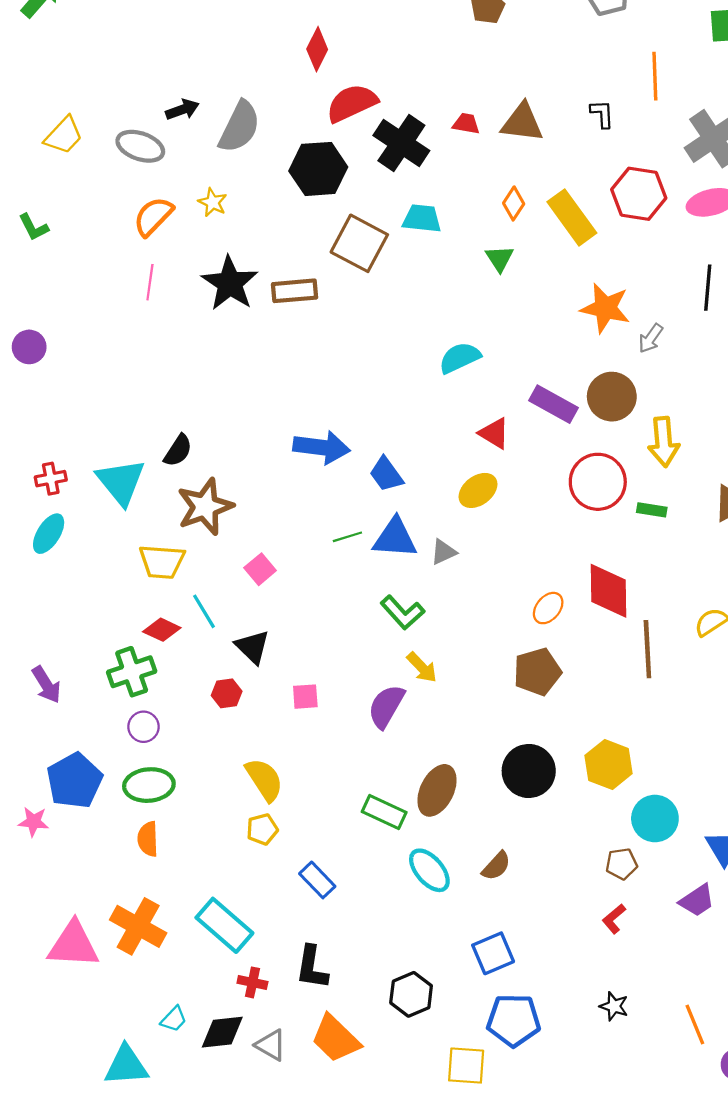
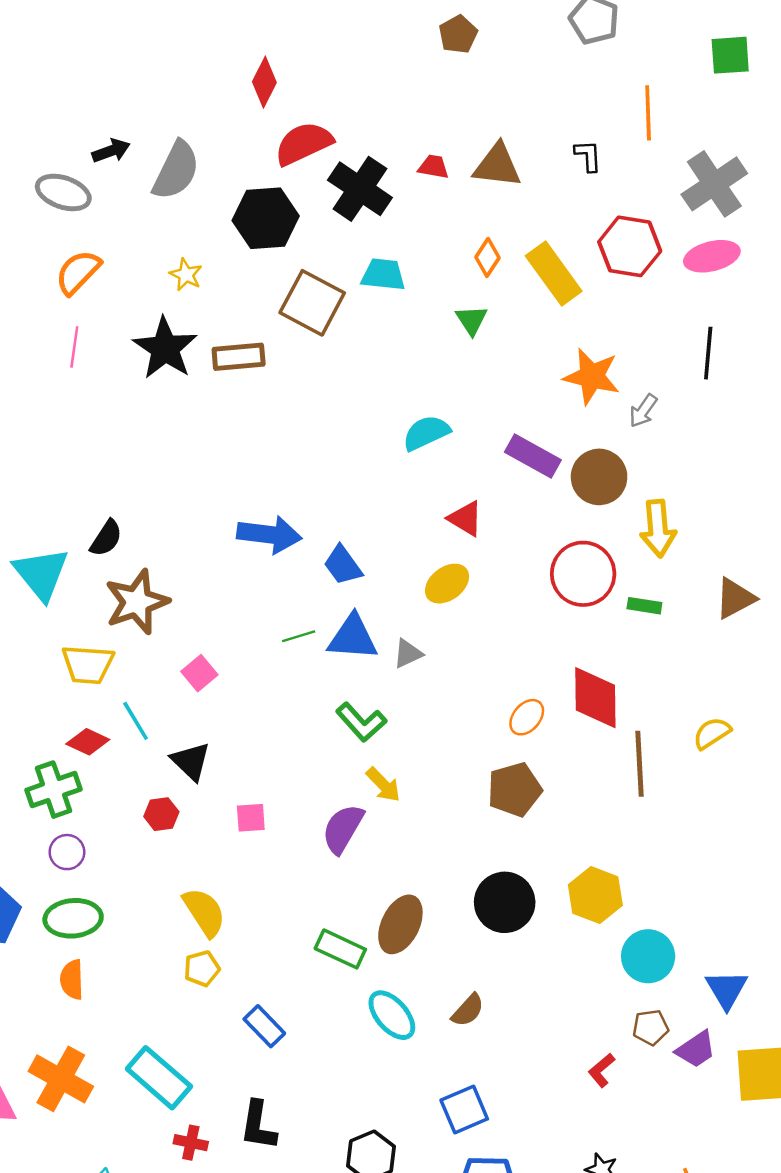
yellow star: (213, 202) -> (186, 275), moved
purple rectangle: (554, 404) -> (533, 456), moved
brown pentagon: (622, 864) -> (651, 1027), moved

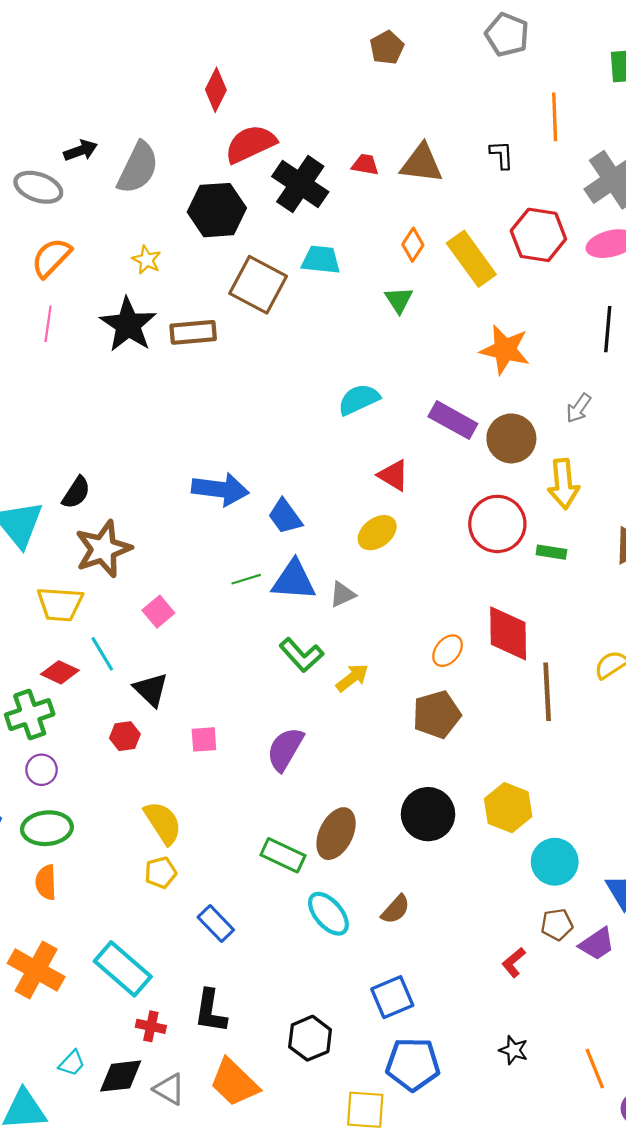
gray arrow: (643, 411) -> (579, 408), moved
yellow arrow: (383, 785) -> (352, 678), moved, turned -84

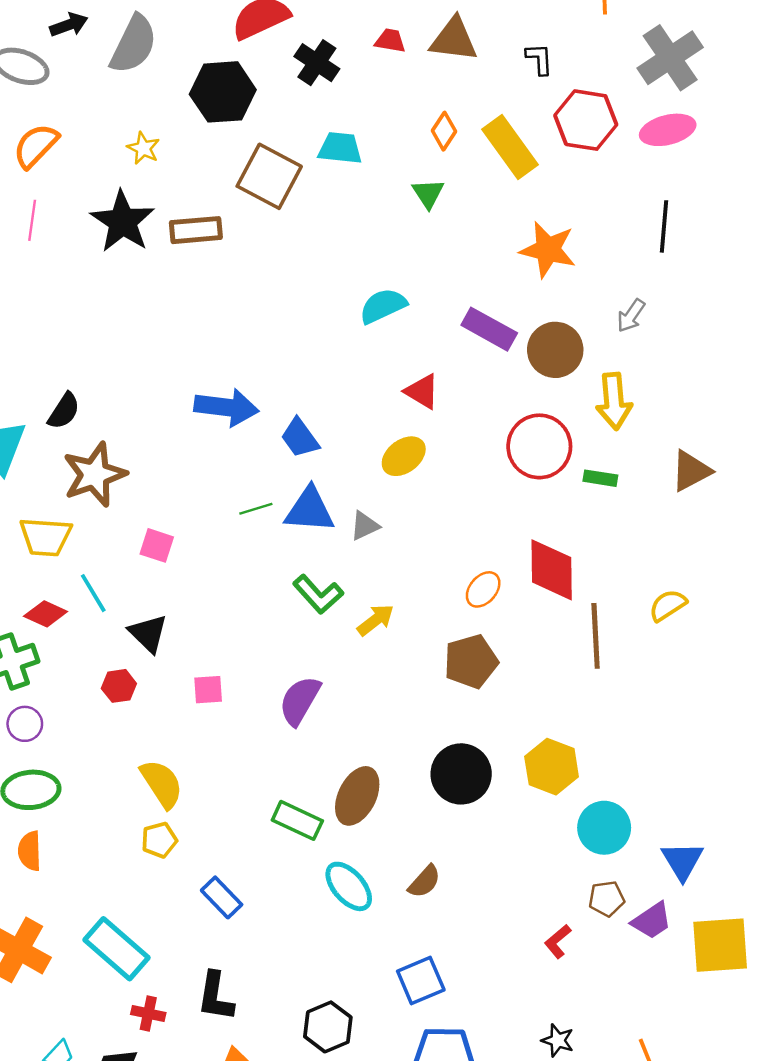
black L-shape: (502, 155) -> (539, 59), moved
black cross: (300, 184) -> (317, 63), size x0.7
pink square: (158, 612) -> (157, 545), turned -32

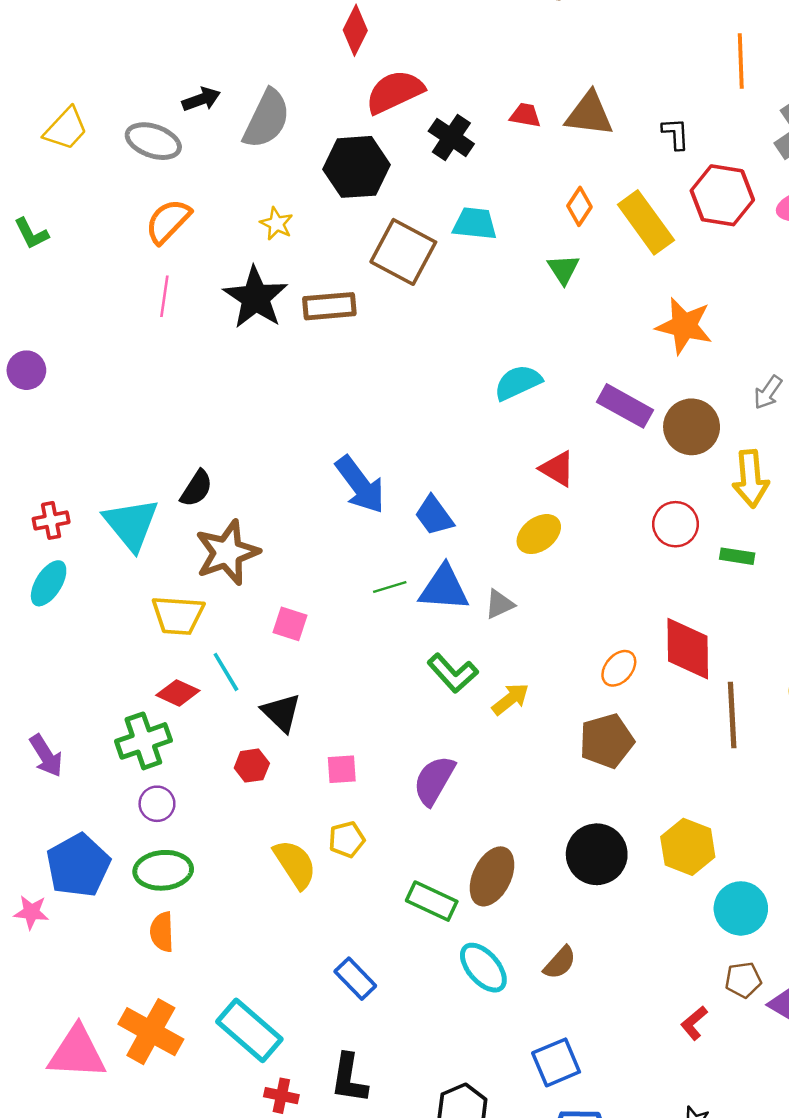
blue arrow: (226, 407) -> (360, 485), turned 46
red circle: (539, 446) -> (676, 524), size x0.7
yellow pentagon: (159, 840) -> (347, 839), moved

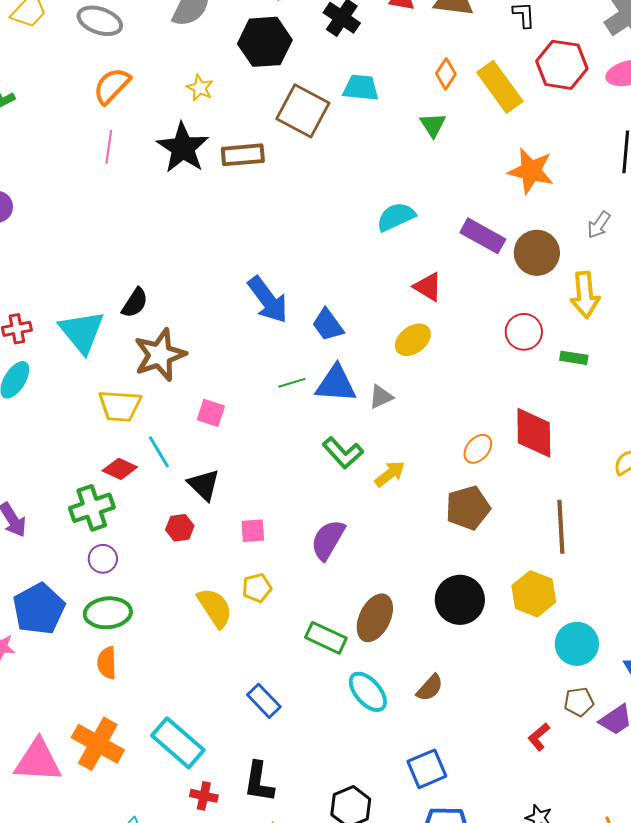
brown line: (732, 715) -> (561, 527), moved

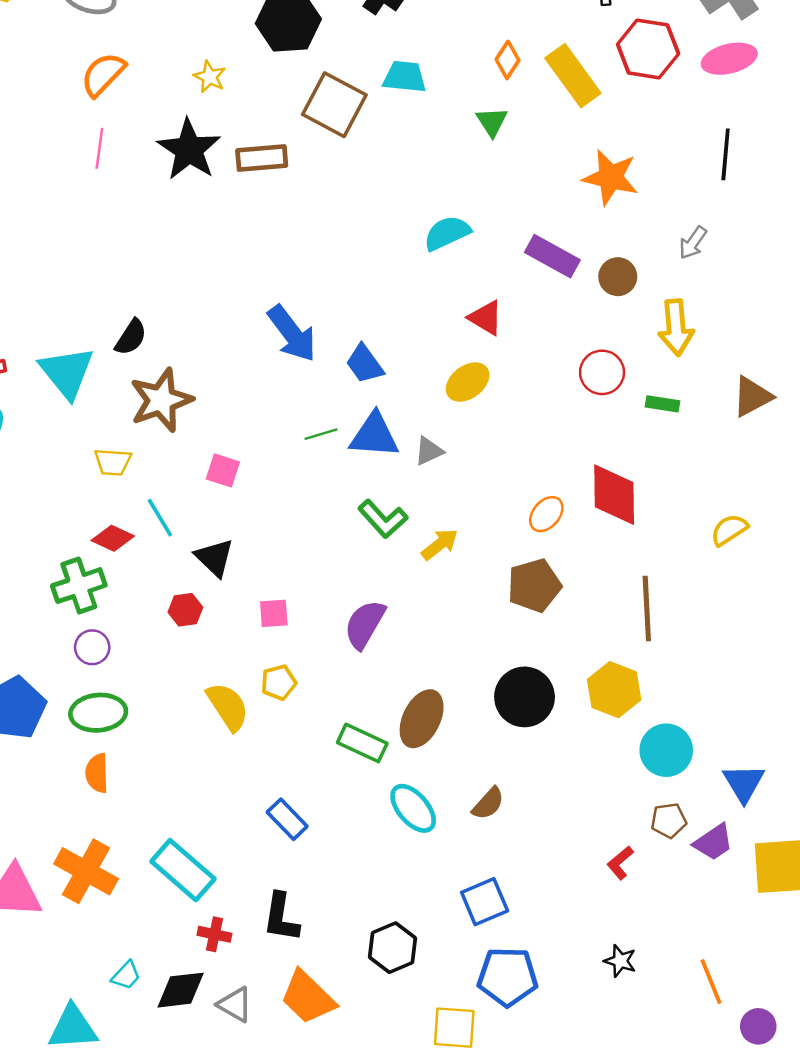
brown circle: (537, 253) -> (618, 277), size x0.7
yellow trapezoid: (120, 406) -> (113, 462), size x0.7

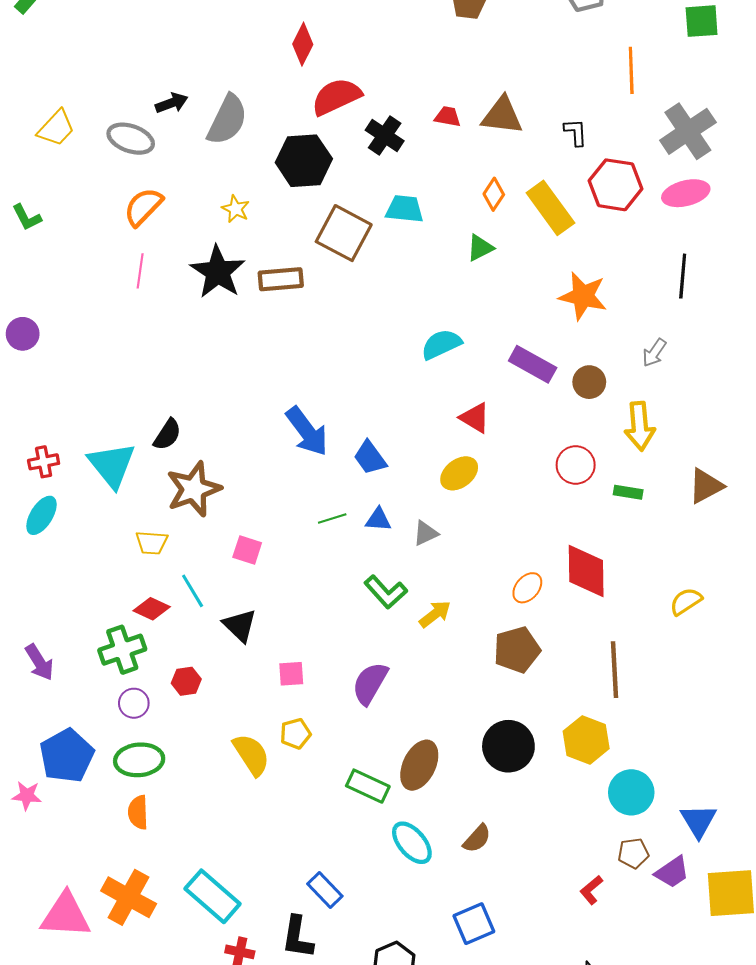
green triangle: (492, 122) -> (480, 248), turned 36
blue triangle: (374, 435) -> (378, 520), size x0.6
red hexagon: (185, 610) -> (186, 681), moved
blue rectangle: (287, 819) -> (325, 890), moved

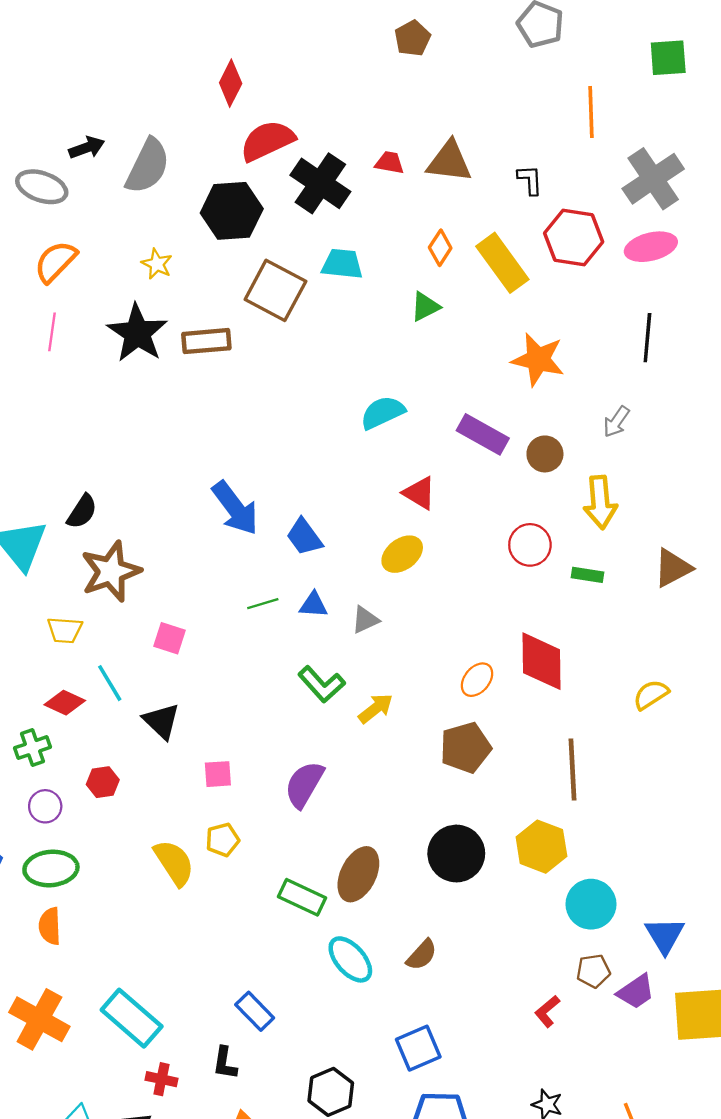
black cross: (385, 135) -> (320, 183), size x1.4
green cross: (122, 650) -> (33, 748), size x0.7
black L-shape: (298, 937) -> (225, 1063), size x0.7

